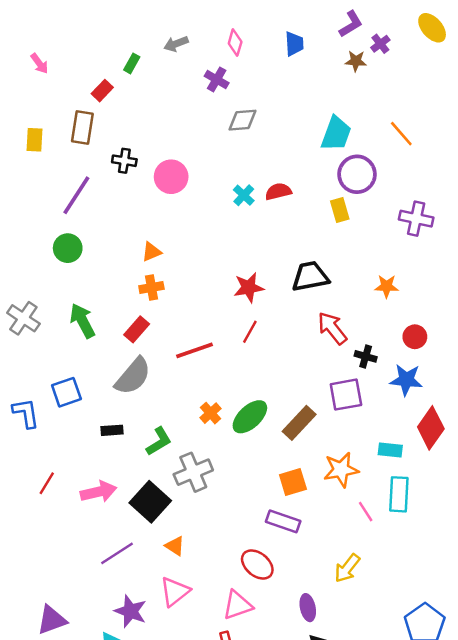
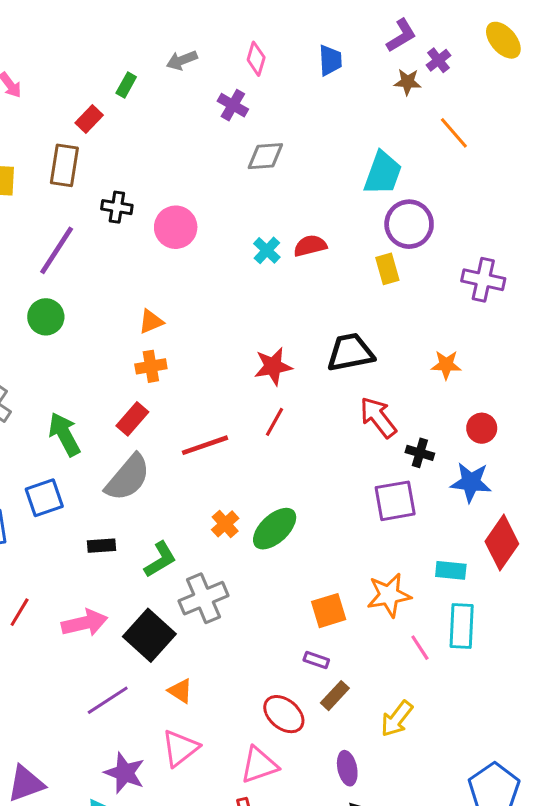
orange line: (401, 134) -> (454, 133), moved
green arrow: (82, 321) -> (64, 434), moved
brown rectangle: (299, 423) -> (335, 696), moved, size x0.7
purple rectangle: (283, 521) -> (316, 660), size x0.6

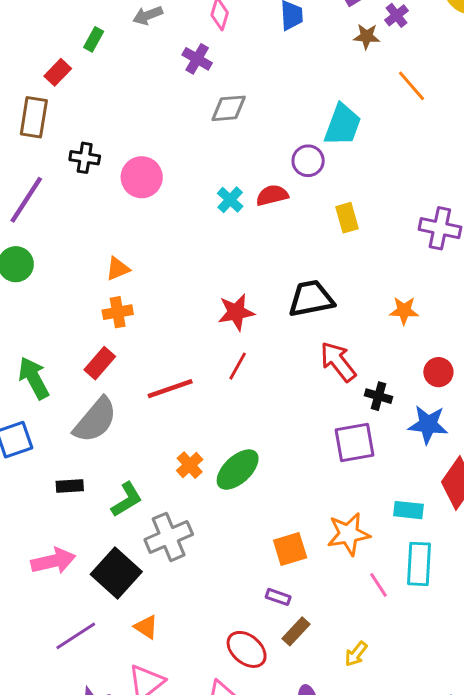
purple circle: (409, 224) -> (308, 161), moved, size x0.7
yellow arrow: (397, 719) -> (356, 654), size x0.7

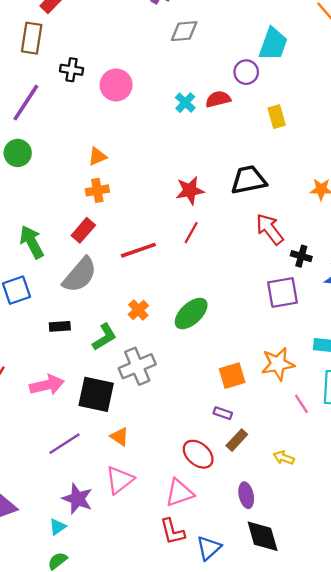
orange cross: (190, 465) -> (138, 310), moved
black square: (116, 573) -> (96, 394), turned -30
yellow arrow: (356, 654) -> (284, 458), turned 72

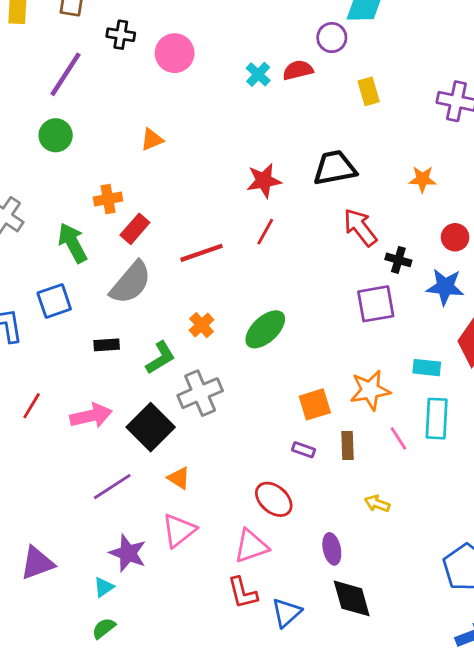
orange cross: (97, 190) -> (108, 199), moved
black square: (96, 394) -> (151, 427), turned 33
brown rectangle: (237, 440) -> (347, 445), moved, turned -45

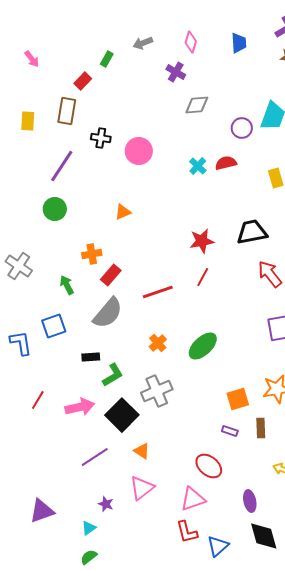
purple circle: (332, 38) -> (242, 128), moved
green arrow: (73, 243) -> (67, 285), size x0.7
green L-shape: (160, 358) -> (113, 375), moved
purple star: (128, 553) -> (106, 504), size x0.6

